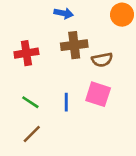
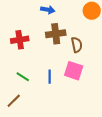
brown semicircle: (102, 60) -> (77, 45), turned -91
brown line: (32, 134) -> (14, 101), moved

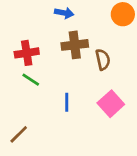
pink square: (74, 71) -> (111, 104), moved, turned 30
green line: (23, 77) -> (31, 80), moved

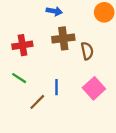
green line: (31, 80) -> (19, 78), moved
brown line: (19, 134) -> (37, 102), moved

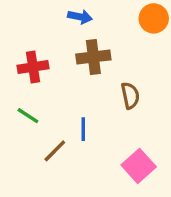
brown semicircle: (87, 51) -> (130, 96), moved
pink square: (94, 88) -> (139, 166), moved

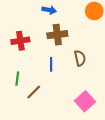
green line: (28, 116) -> (17, 79), moved, turned 64
blue line: (83, 129) -> (51, 64), moved

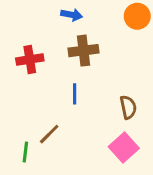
brown semicircle: (80, 58) -> (128, 107), moved
green line: (17, 79) -> (25, 152), moved

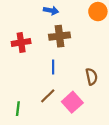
brown line: (49, 134) -> (48, 96), moved
pink square: (124, 148) -> (72, 102), moved

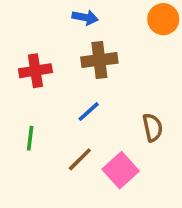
blue line: (53, 67) -> (89, 112), turned 48
green line: (18, 109) -> (30, 138), moved

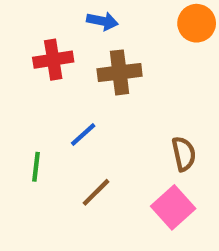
red cross: (35, 71) -> (53, 60), moved
blue line: (89, 112) -> (83, 135), moved
pink square: (121, 170) -> (173, 207), moved

